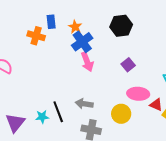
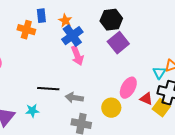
purple square: (128, 65) -> (118, 43), moved, size x1.5
pink ellipse: (138, 94) -> (128, 88), turned -65
black line: (58, 112) -> (48, 89), moved, turned -65

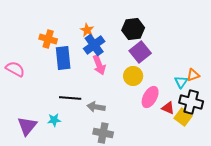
blue rectangle: (41, 16) -> (63, 58), moved, size x1.6
yellow circle: (111, 108) -> (133, 76), moved

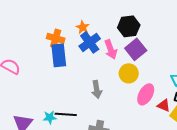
orange cross: (48, 39) -> (56, 38), moved
pink arrow: (99, 65) -> (111, 49), moved
black line: (70, 98) -> (66, 114), moved
gray arrow: (96, 107) -> (97, 89), moved, turned -108

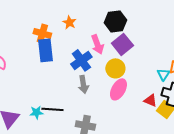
blue cross: (90, 42) -> (81, 60), moved
pink ellipse: (146, 94) -> (118, 89), moved

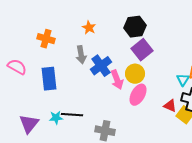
orange cross: (42, 33) -> (46, 39), moved
pink arrow: (97, 44) -> (117, 80), moved
blue rectangle: (45, 50) -> (49, 79), moved
gray arrow: (83, 84) -> (81, 55), moved

